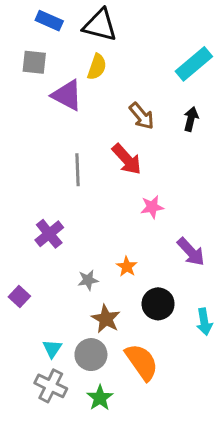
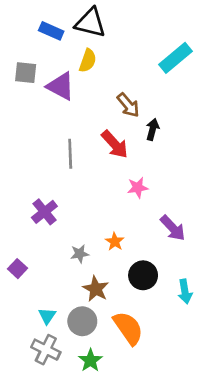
blue rectangle: (49, 21) -> (51, 31), moved
gray square: (34, 62) -> (26, 73), moved
black arrow: (191, 119) -> (153, 129), moved

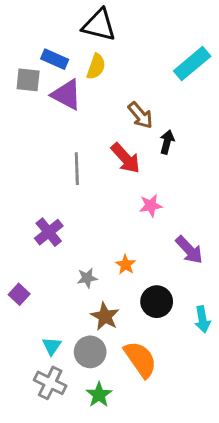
blue rectangle: (51, 31) -> (55, 59), moved

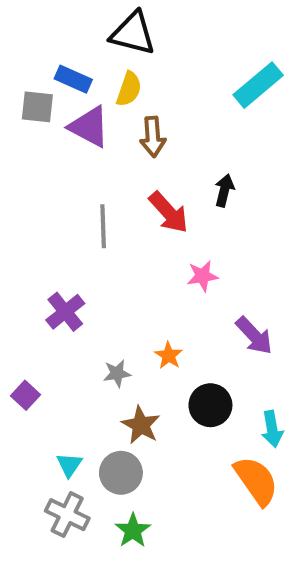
brown arrow: (140, 115) -> (153, 137), moved, turned 36
orange semicircle: (140, 359) -> (256, 481), moved

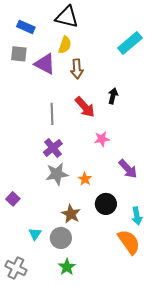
blue rectangle: (73, 79) -> (26, 27), moved
purple cross: (65, 312) -> (53, 148), moved
gray star: (117, 373) -> (57, 174), moved, size x1.6
gray cross: (67, 515) -> (16, 268), moved

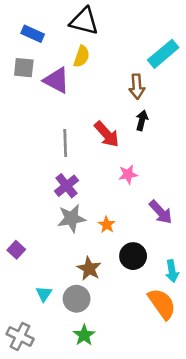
brown arrow: (77, 69) -> (137, 86), moved

